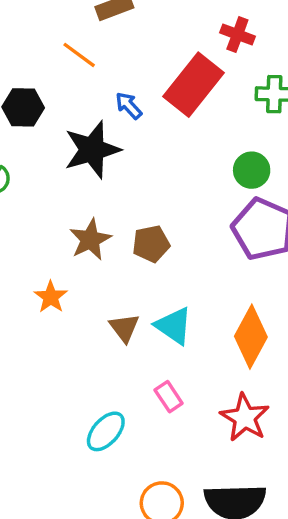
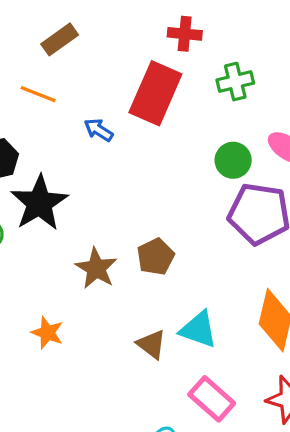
black star: (92, 150) -> (39, 203), moved
orange star: (51, 297) -> (47, 333), moved
pink rectangle: (169, 397) -> (212, 399), size x1.5

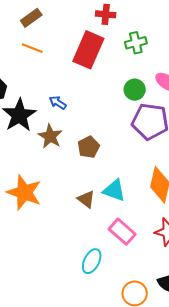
orange line: (38, 94) -> (32, 48), moved
blue arrow: (99, 130) -> (58, 103), moved
brown star: (96, 268) -> (50, 136), moved
orange star: (47, 333) -> (24, 192), size x1.8

